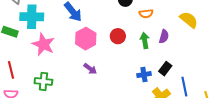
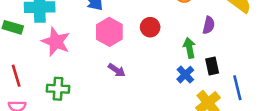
green arrow: (145, 41) -> (189, 48), moved
black rectangle: (165, 69) -> (212, 66), turned -48
blue cross: (144, 75) -> (185, 75), turned -32

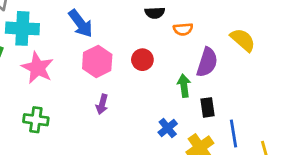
purple semicircle: (209, 25) -> (207, 62), size x1.5
purple arrow: (117, 70) -> (102, 104), turned 66
blue cross: (185, 75) -> (168, 128), moved

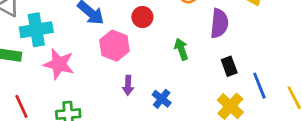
red circle: (142, 60) -> (142, 17), moved
green arrow: (184, 86) -> (181, 49), moved
blue cross: (168, 128) -> (162, 99), moved

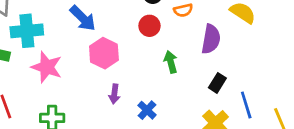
red circle: (142, 17) -> (149, 26), moved
black rectangle: (229, 66) -> (217, 83), turned 48

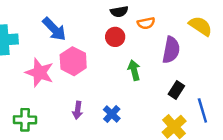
pink star: (47, 67) -> (40, 73), moved
purple arrow: (114, 94) -> (78, 110), moved

